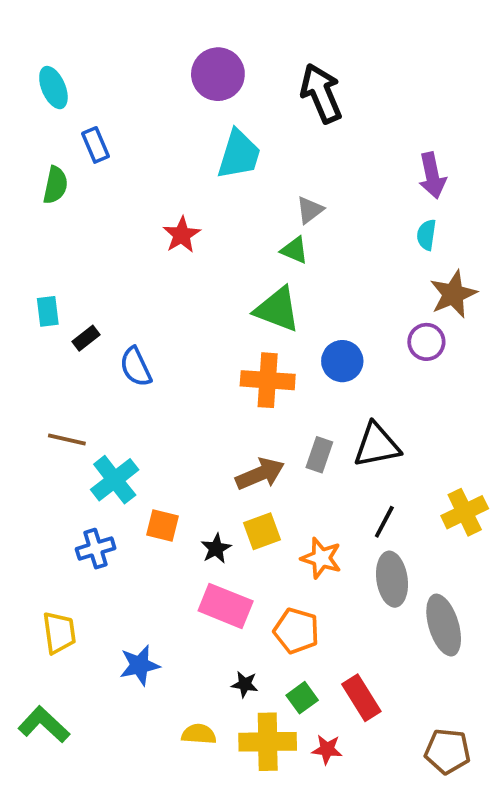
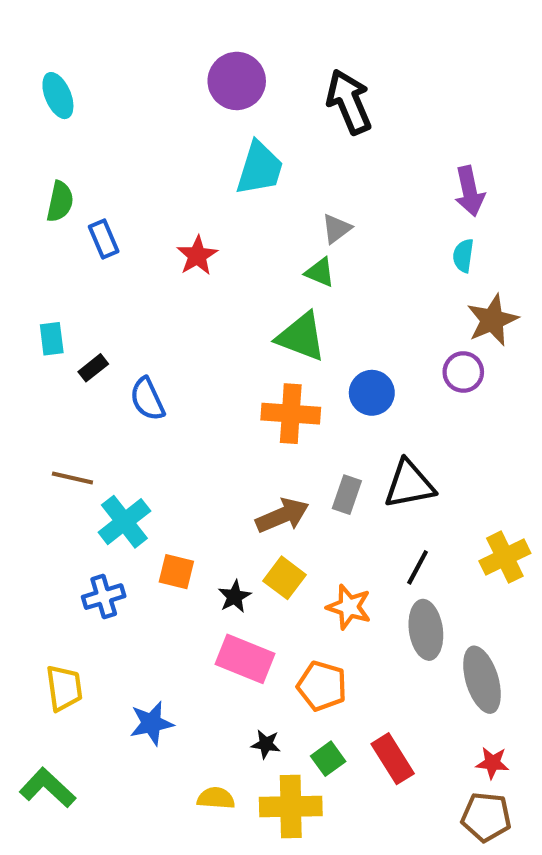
blue rectangle: (96, 145) -> (104, 239), moved
yellow square: (262, 531) -> (285, 578), turned -33
red star: (327, 749) -> (492, 763), moved

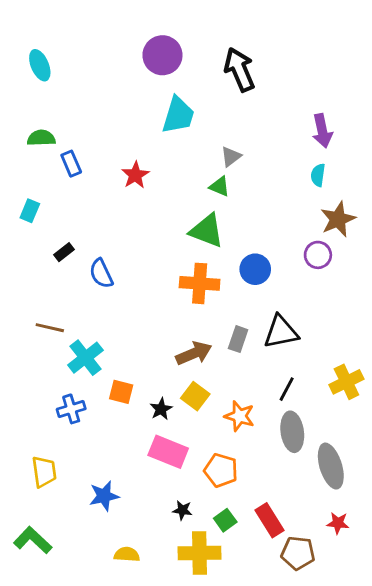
green semicircle: (60, 202) -> (41, 138), turned -104
cyan rectangle: (52, 339) -> (30, 211), moved, turned 30
yellow semicircle: (216, 798) -> (127, 554), moved
brown pentagon: (486, 817) -> (298, 553), moved

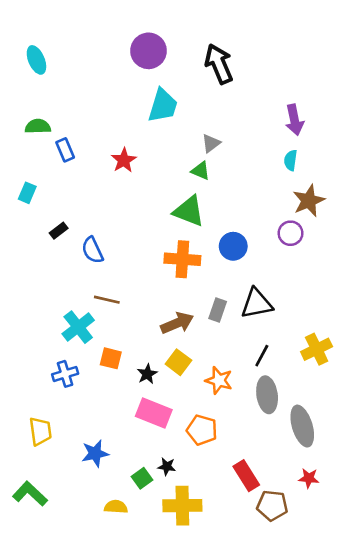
brown line: (50, 328) -> (107, 300), moved
green square: (225, 520) -> (142, 478), moved

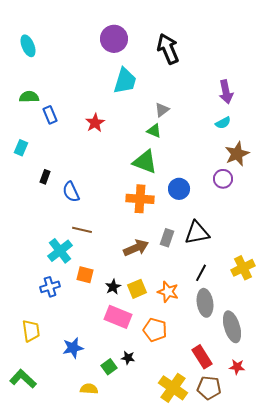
cyan semicircle: (291, 160) -> (223, 123), turned -126
black rectangle: (59, 231) -> (45, 177), turned -32
yellow square: (178, 362) -> (137, 289), moved, turned 30
red rectangle: (246, 476) -> (202, 357), moved
yellow cross: (182, 506) -> (173, 388), moved, turned 36

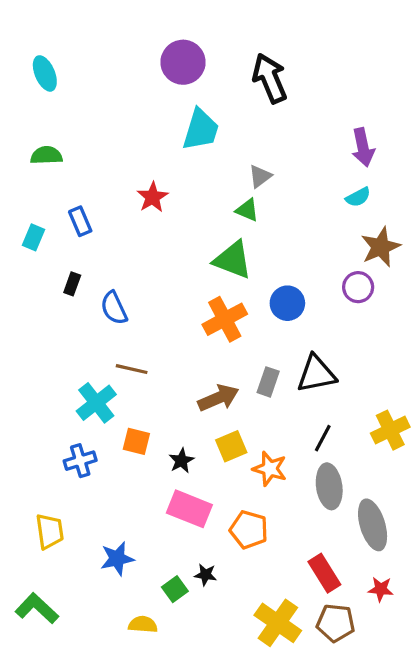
blue rectangle: (50, 115) -> (80, 221), moved
orange cross: (140, 199) -> (225, 319), turned -32
yellow square: (137, 289) -> (231, 446), moved

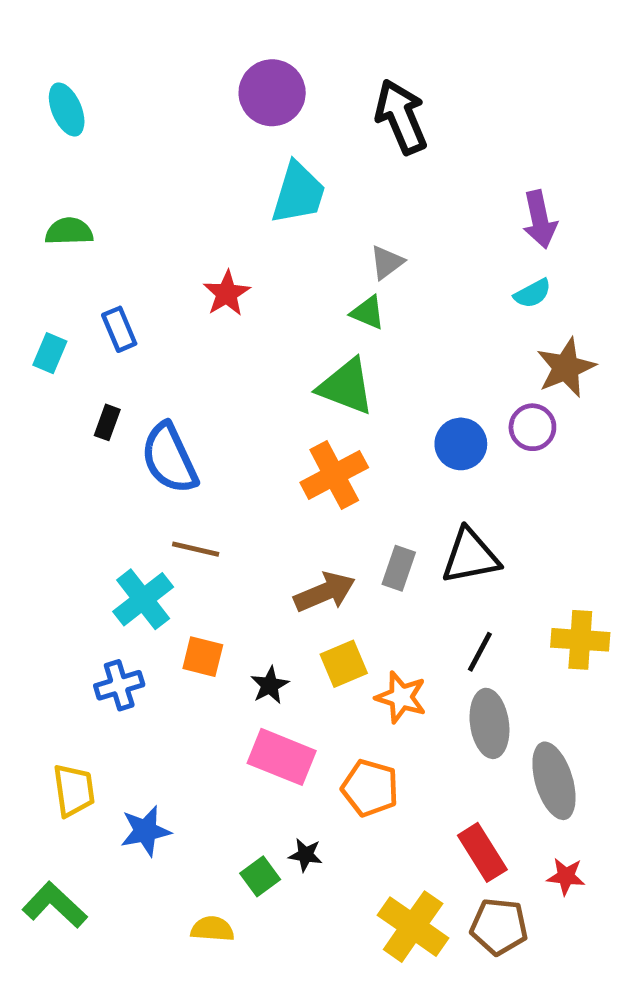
blue circle: (287, 303) -> (461, 444), moved
blue semicircle: (114, 308) -> (169, 458), size x1.4
yellow cross: (390, 430) -> (580, 640), turned 30
blue star: (117, 559) -> (145, 831), moved

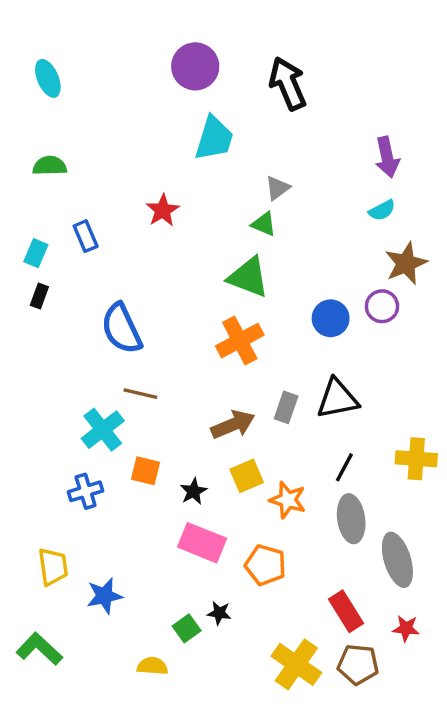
black rectangle: (107, 422) -> (39, 296), moved

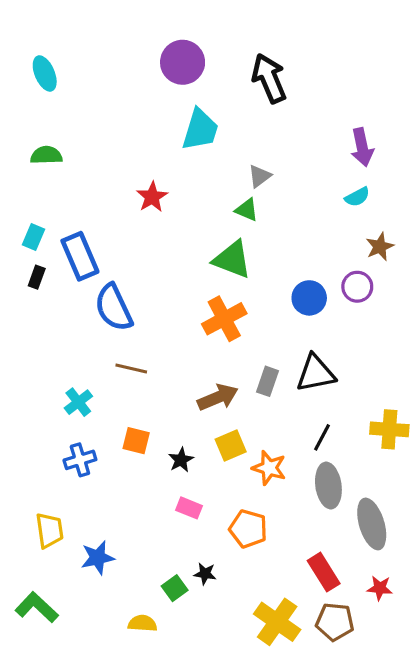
blue rectangle: (86, 236) -> (80, 256), moved, size x1.6
brown star: (406, 263) -> (380, 247), size x0.7
cyan cross: (103, 430) -> (78, 402), moved, size x0.7
pink rectangle: (202, 543) -> (189, 508), size x0.6

